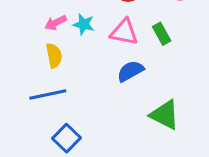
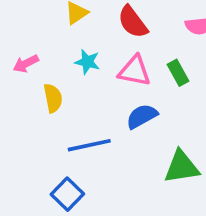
pink arrow: (56, 23) -> (26, 64), moved
blue line: (48, 95) -> (89, 145), moved
green triangle: (165, 115) -> (182, 167), turned -36

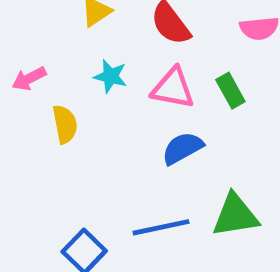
blue line: (89, 145) -> (161, 227), moved

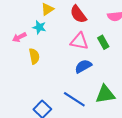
cyan star: (111, 76) -> (39, 27), moved
blue line: (161, 227) -> (74, 99), turned 45

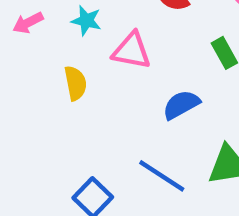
pink arrow: (19, 37) -> (28, 23), moved
pink triangle: (79, 41) -> (132, 51), moved

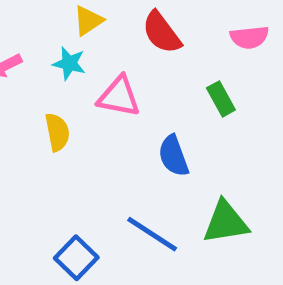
blue semicircle: (181, 105) -> (173, 156), turned -81

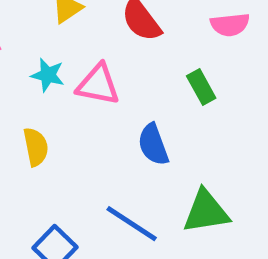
cyan star: (69, 63) -> (48, 75), moved
yellow semicircle: (57, 132) -> (36, 147), moved

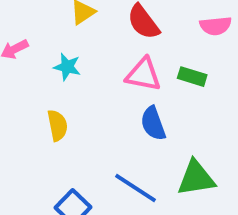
pink triangle: (98, 85) -> (143, 75), moved
green rectangle: (201, 87) -> (192, 77), turned -44

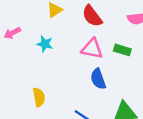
yellow semicircle: (57, 125) -> (39, 97), moved

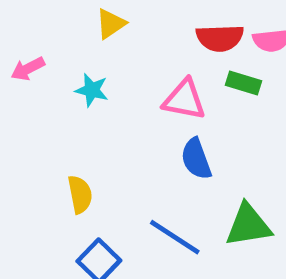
red semicircle: (92, 16) -> (220, 38), moved, turned -55
green rectangle: (122, 50) -> (244, 83), moved

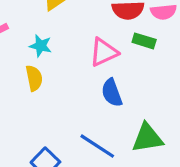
pink triangle: (184, 100) -> (104, 52), turned -36
yellow semicircle: (80, 194) -> (34, 78), moved

